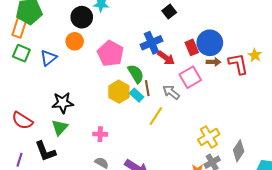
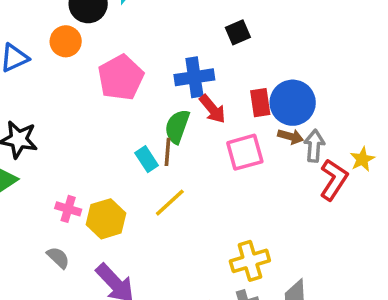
yellow star: (255, 55) -> (362, 159), moved
red L-shape: (238, 64) -> (334, 180), moved, turned 30
green semicircle: (136, 74) -> (177, 126), moved, turned -144
yellow hexagon: (119, 92) -> (106, 219), moved
gray arrow: (171, 92) -> (314, 146), moved, turned 42

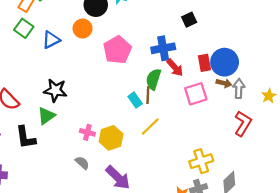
red L-shape: (334, 180) -> (243, 123), moved

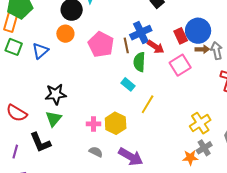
brown line: (148, 95) -> (126, 45), moved

